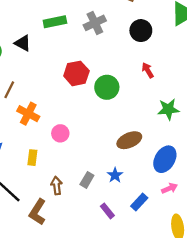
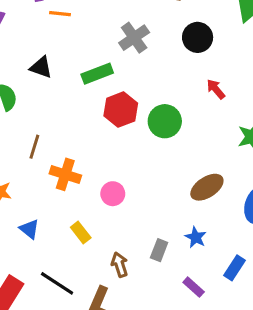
green rectangle: (55, 22) -> (97, 74), moved
black triangle: (23, 43) -> (41, 67), moved
yellow rectangle: (32, 158) -> (81, 233), turned -35

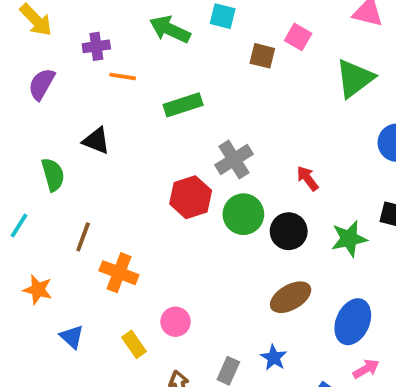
black circle: (198, 37) -> (289, 231), moved
gray cross: (134, 38) -> (234, 160), moved
green rectangle: (97, 74) -> (183, 105), moved
pink circle: (113, 194) -> (176, 322), moved

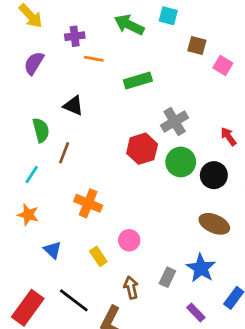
pink square: (298, 37) -> (223, 65), moved
cyan line: (19, 226) -> (32, 174), moved
brown line: (83, 237) -> (64, 153), moved
brown ellipse: (291, 297) -> (214, 224), turned 52
blue star: (274, 358) -> (201, 268), size x1.5

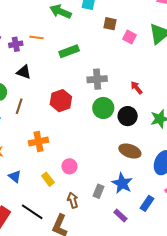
purple cross: (75, 36) -> (16, 44), moved
gray cross: (175, 122) -> (97, 79), turned 30
red hexagon: (142, 149) -> (61, 101), moved
orange cross: (88, 203) -> (38, 141), turned -30

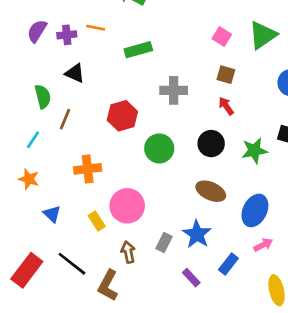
brown square: (110, 24) -> (226, 75), moved
green circle: (103, 108) -> (159, 148), moved
pink circle: (69, 166) -> (127, 206), size x1.6

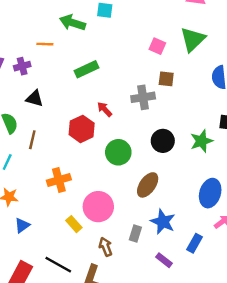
orange line: (96, 28) -> (45, 44), moved
gray cross: (174, 90) -> (143, 97), moved
red arrow: (226, 106) -> (105, 109), moved
brown ellipse: (211, 191) -> (148, 185), moved, turned -70
blue triangle: (52, 214) -> (22, 225), moved, turned 49

